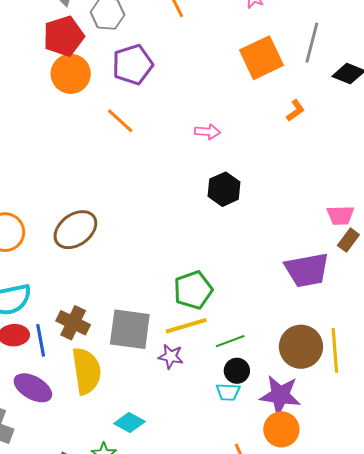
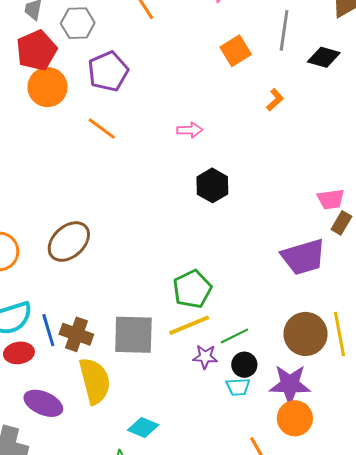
orange square: (262, 58) -> (236, 51), size x0.7
blue line: (41, 340) -> (48, 330), moved
purple star: (171, 357) -> (205, 357), moved

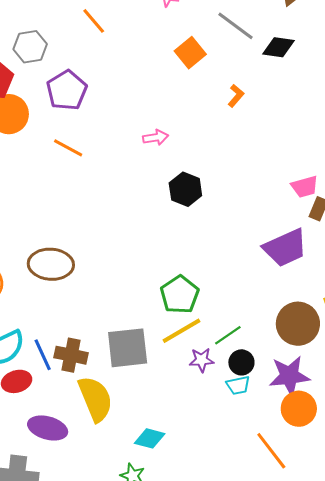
gray line: (284, 30) -> (235, 26), turned -54
brown ellipse: (69, 242) -> (51, 264), turned 54

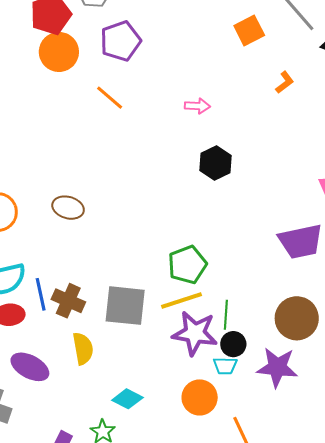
brown ellipse: (51, 264) -> (68, 208), size x0.7
green line: (228, 335) -> (226, 315), turned -64
purple star: (202, 360) -> (195, 333), size x1.8
yellow semicircle: (95, 399) -> (83, 349), size x0.7
orange circle: (299, 409) -> (200, 397), moved

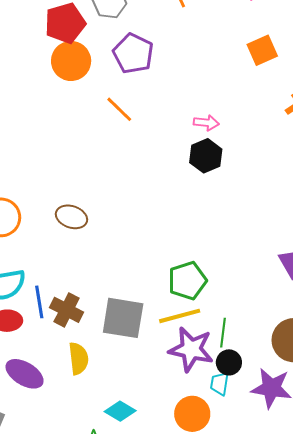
purple pentagon: (121, 41) -> (133, 54), turned -30
black hexagon: (215, 163) -> (206, 156), moved
cyan trapezoid: (225, 366) -> (220, 384), turned 95

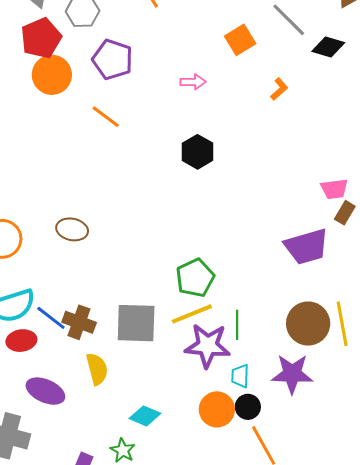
pink arrow: (206, 123) -> (193, 82), moved
blue line: (39, 302) -> (51, 318), turned -36
black circle: (229, 362) -> (248, 407), moved

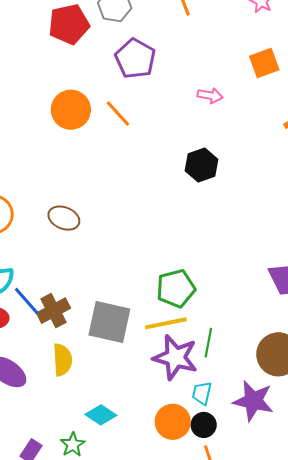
orange circle: (52, 75) -> (71, 110), moved
brown cross: (79, 322) -> (53, 311), turned 32

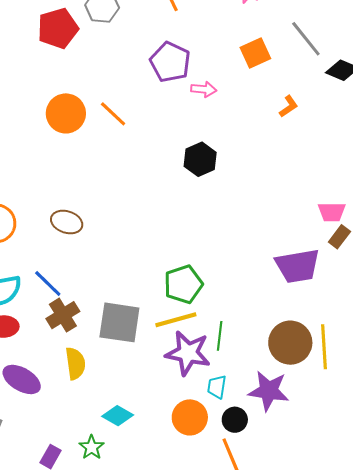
purple pentagon: (135, 59) -> (170, 62), moved
blue line: (27, 301) -> (48, 284), moved
black circle: (204, 425) -> (235, 420), moved

